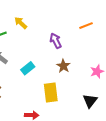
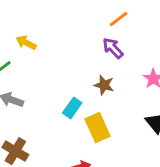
purple arrow: (56, 41) -> (113, 48), moved
cyan rectangle: (28, 68) -> (72, 108), moved

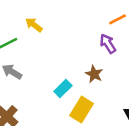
yellow rectangle: (98, 128) -> (82, 110), turned 45

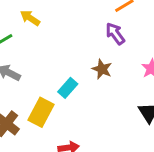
yellow rectangle: (82, 110) -> (41, 112), moved

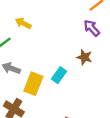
yellow rectangle: (41, 112) -> (33, 84), moved

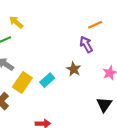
yellow arrow: (23, 23) -> (16, 22), moved

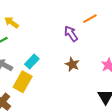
purple arrow: (86, 44) -> (71, 34), moved
cyan rectangle: (47, 80) -> (32, 62), moved

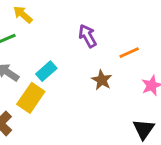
orange line: (90, 19) -> (129, 53), moved
purple arrow: (71, 34) -> (88, 36), moved

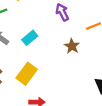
yellow rectangle: (31, 98) -> (27, 74), moved

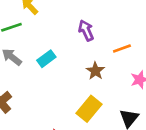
yellow rectangle: (27, 74) -> (89, 109), moved

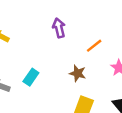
purple arrow: (86, 30) -> (59, 28), moved, turned 30

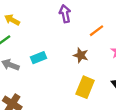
cyan rectangle: (31, 77) -> (38, 58), turned 32

